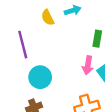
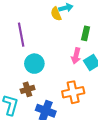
yellow semicircle: (48, 17) -> (56, 14), moved

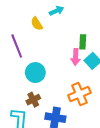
yellow semicircle: (56, 14) -> (37, 24), moved
green rectangle: (86, 33) -> (83, 42), moved

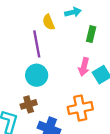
green rectangle: (83, 42) -> (91, 34), moved
purple line: (17, 46) -> (37, 44), moved

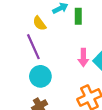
green rectangle: (91, 34) -> (78, 16), moved

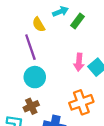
green rectangle: (78, 16) -> (78, 21), turned 32

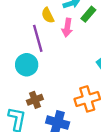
pink arrow: (79, 62) -> (67, 28), moved
cyan circle: (35, 77) -> (27, 65), moved

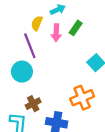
green rectangle: (88, 14) -> (76, 28), moved
yellow semicircle: (48, 15) -> (37, 23), turned 56

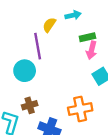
green rectangle: (76, 28) -> (87, 37), turned 32
pink arrow: (56, 33) -> (92, 50), moved

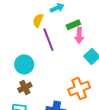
purple line: (38, 46) -> (48, 40), moved
brown cross: (30, 105) -> (25, 87), moved

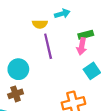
yellow semicircle: (38, 20) -> (40, 24), turned -120
green rectangle: (73, 25) -> (86, 35), moved

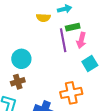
green rectangle: (86, 35) -> (73, 27), moved
purple line: (48, 46) -> (63, 40), moved

